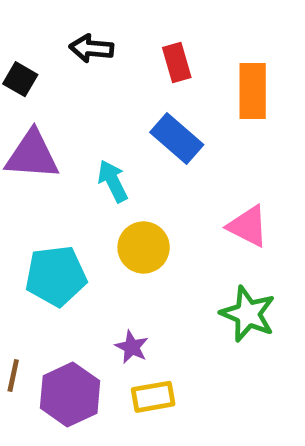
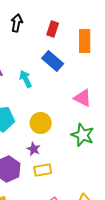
black arrow: (91, 48) -> (17, 23), turned 96
red rectangle: (177, 63) -> (53, 29), turned 35
yellow circle: (144, 247) -> (41, 123), moved

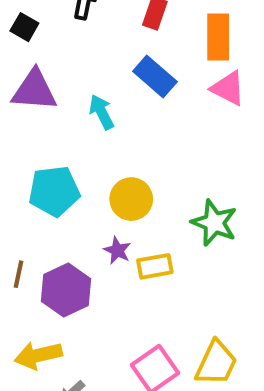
pink triangle: (83, 98) -> (228, 88), moved
yellow rectangle: (43, 170) -> (155, 266), moved

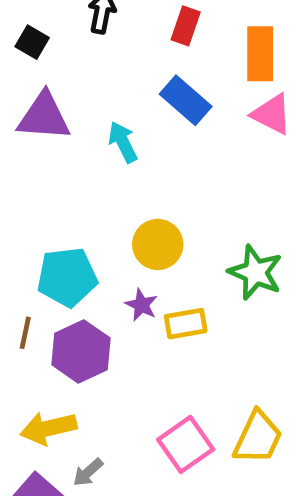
cyan pentagon: (54, 191) -> (67, 277), moved

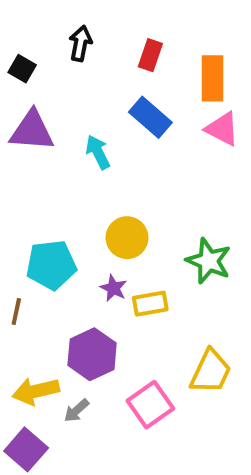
purple hexagon: (81, 351) -> (92, 354), moved
yellow trapezoid: (258, 437) -> (211, 372), moved
gray arrow: (88, 472) -> (77, 411), moved

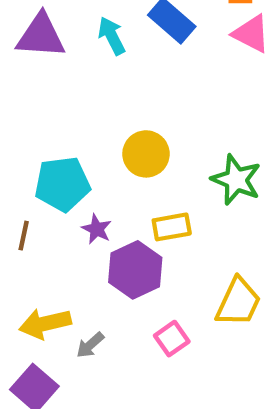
cyan arrow: (98, 152) -> (112, 36), moved
purple star: (113, 288) -> (97, 229), moved
purple hexagon: (92, 354) -> (135, 270), moved
pink square: (150, 405) -> (172, 339), size x0.7

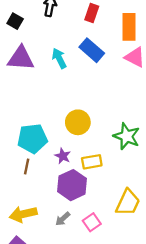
purple star: (97, 229) -> (63, 156), moved
brown line: (24, 236) -> (27, 166), moved
gray arrow: (90, 345) -> (63, 219), moved

